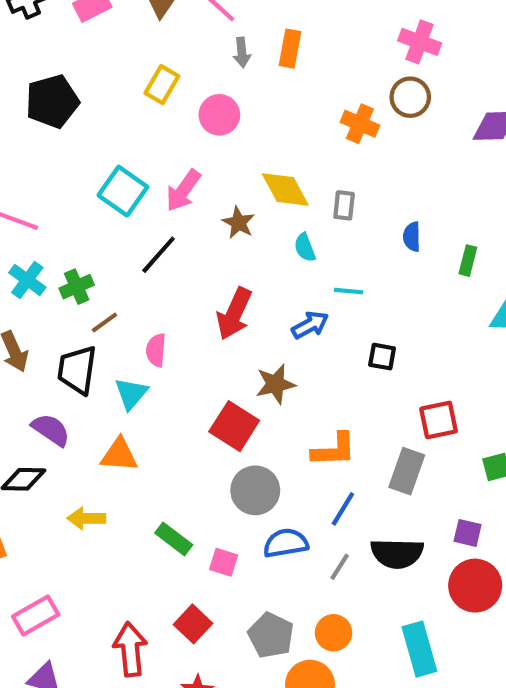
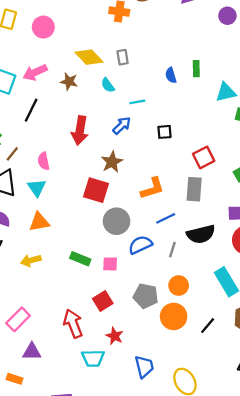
pink arrow: (183, 190) -> (35, 72), turned 45
blue semicircle: (412, 237) -> (171, 75), moved
blue line: (343, 509) -> (166, 218), turned 48
red square: (193, 624) -> (103, 301), turned 30

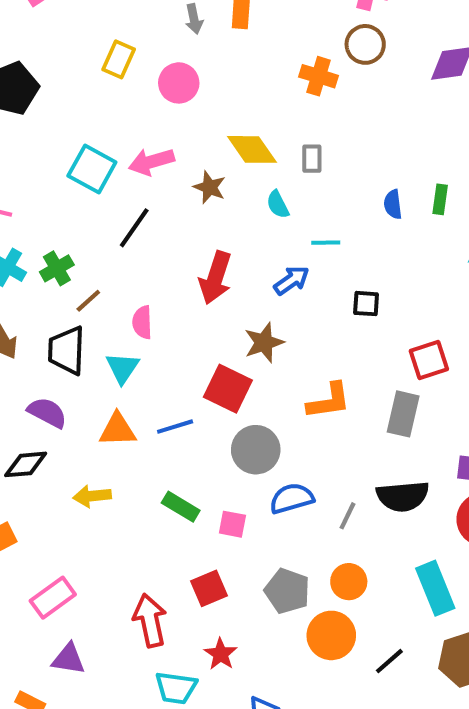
blue line: (166, 218) -> (175, 427), moved

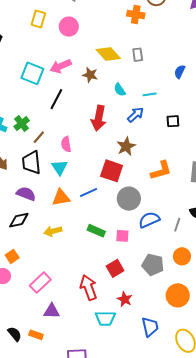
cyan semicircle: (278, 204) -> (120, 90), moved
blue semicircle: (393, 204) -> (180, 72), turned 40
orange circle: (331, 635) -> (178, 295), moved

